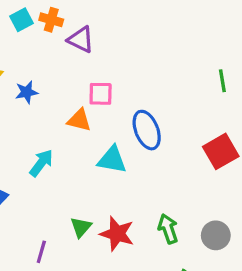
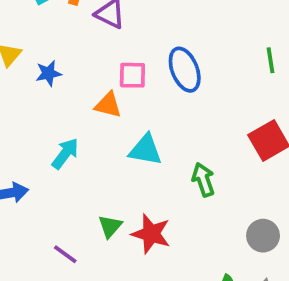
blue ellipse: (147, 130) -> (185, 70), moved
green arrow: (168, 229) -> (203, 180), moved
purple line: (41, 252) -> (65, 254), turned -70

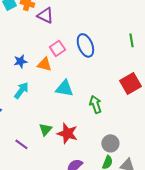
blue star: (48, 73) -> (20, 61), moved
pink square: (132, 75) -> (57, 48), turned -35
gray circle: (263, 236) -> (110, 143), moved

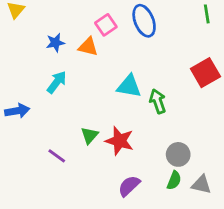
cyan triangle: (64, 88) -> (129, 86), moved

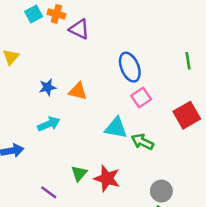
pink square: (106, 25) -> (141, 97), moved
cyan arrow: (57, 82) -> (49, 124), turned 30
green arrow: (158, 101) -> (142, 142), turned -45

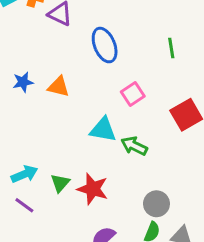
green line: (188, 61) -> (171, 48), moved
blue ellipse: (130, 67) -> (105, 45), moved
cyan arrow: (49, 124) -> (24, 174), moved

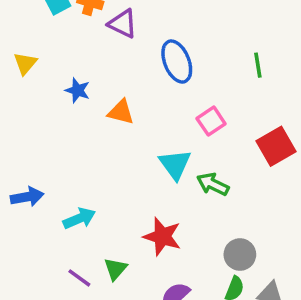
blue star: (23, 82) -> (78, 90), moved, turned 30
cyan triangle: (103, 130) -> (175, 164), turned 44
green triangle: (60, 183) -> (115, 269), moved
purple line: (24, 205) -> (79, 278), moved

